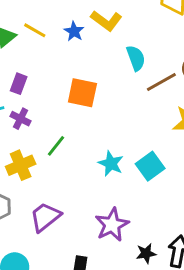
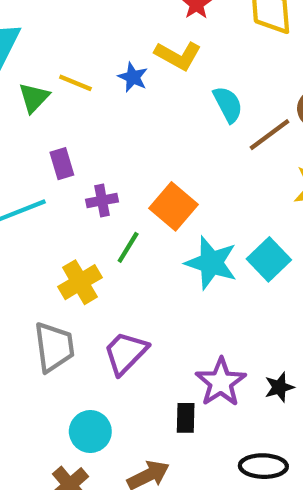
purple rectangle: (19, 84) -> (62, 164), turned -30
orange square: (82, 93) -> (173, 206), moved, turned 36
purple cross: (20, 119) -> (102, 201), moved, turned -30
cyan star: (111, 164) -> (211, 263), size x1.4
purple star: (112, 225) -> (221, 382), moved

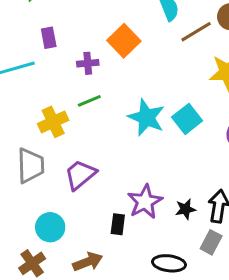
purple cross: (102, 201) -> (88, 63), moved
orange square: (173, 206) -> (124, 41), moved
green line: (128, 247) -> (89, 101), turned 30

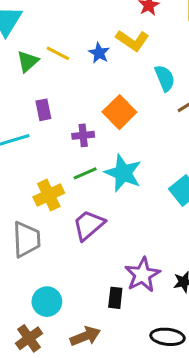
cyan star: (146, 117) -> (123, 173), moved
purple trapezoid: (80, 175) -> (89, 225), moved

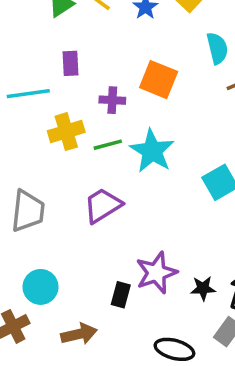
orange square: (119, 112) -> (159, 80), turned -32
yellow cross: (49, 195) -> (66, 132), moved

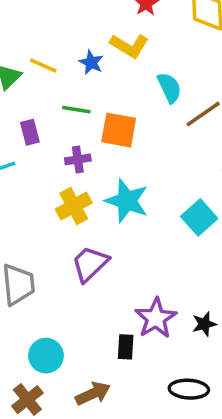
yellow cross: (66, 132) -> (74, 206), moved
green line: (108, 145) -> (76, 110), moved, turned 36

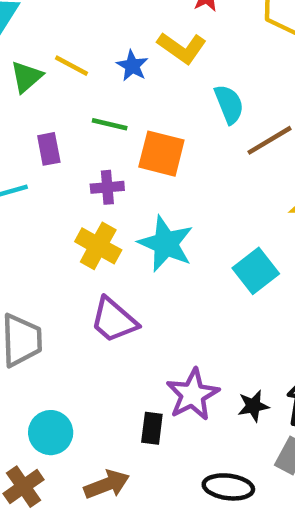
yellow cross: (74, 206) -> (98, 246), turned -36
purple trapezoid: (90, 264) -> (114, 320), turned -99

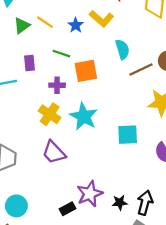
orange square: (161, 154) -> (86, 71), turned -30
cyan square: (256, 271) -> (128, 135), turned 30
black rectangle: (152, 428) -> (68, 209), turned 49

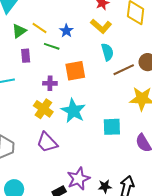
yellow L-shape: (101, 19) -> (101, 26), moved
green line: (61, 54) -> (52, 46), moved
purple rectangle: (29, 63) -> (26, 56), moved

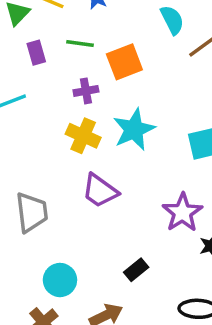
green line: (52, 46) -> (80, 44), moved
cyan star: (73, 111) -> (134, 129), turned 30
purple star: (78, 179) -> (182, 213), moved

